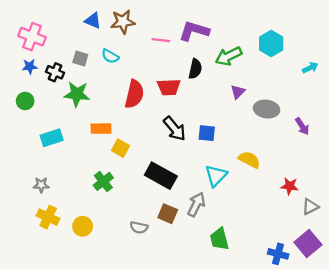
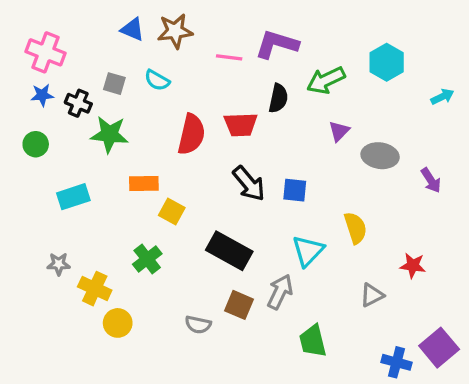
yellow semicircle: (249, 160) -> (355, 228), turned 45
gray triangle: (310, 207) -> (372, 295), moved
yellow cross: (48, 217) -> (95, 289), moved

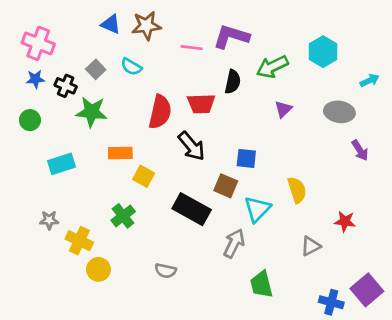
gray square: (114, 84) -> (96, 69), turned 30
gray ellipse: (380, 156) -> (339, 112), moved
black arrow: (249, 184) -> (192, 146), moved
brown square: (239, 305) -> (226, 186), moved

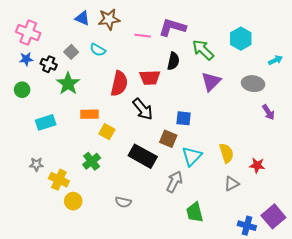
green arrow: (272, 67) -> (203, 50), turned 70
purple triangle: (283, 109) -> (211, 82), size x1.5
green star: (92, 112) -> (68, 84), turned 30
yellow semicircle: (297, 190) -> (226, 153), moved

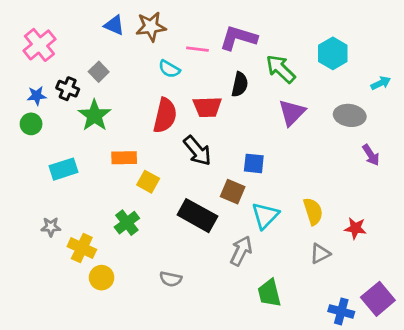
pink cross: (28, 32) -> (39, 45), turned 30
cyan semicircle: (98, 50) -> (169, 69), moved
blue star: (26, 59) -> (37, 96), moved

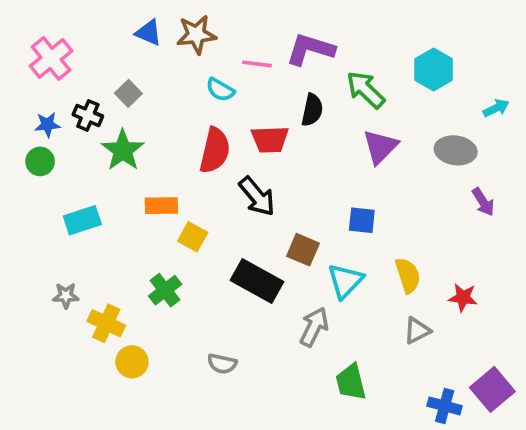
blue square: (254, 163) -> (362, 220), moved

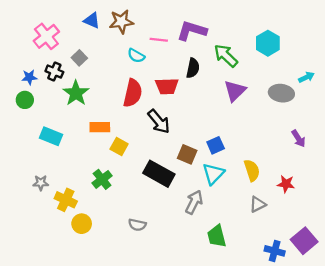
pink cross: (51, 58) -> (46, 36), moved
cyan arrow: (496, 108) -> (306, 77), moved
purple arrow: (483, 202) -> (298, 139), moved
cyan rectangle: (82, 220) -> (51, 136), turned 40
blue square: (362, 220) -> (216, 145), moved, turned -30

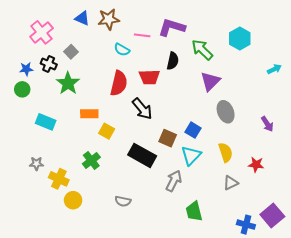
gray ellipse: (281, 93) -> (226, 112), moved, turned 60
blue square: (216, 145) -> (193, 130), turned -35

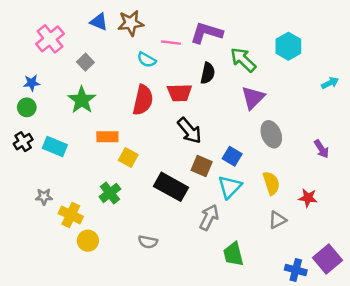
black cross: (49, 64) -> (23, 142), moved, turned 35
black arrow: (142, 109) -> (189, 131), moved

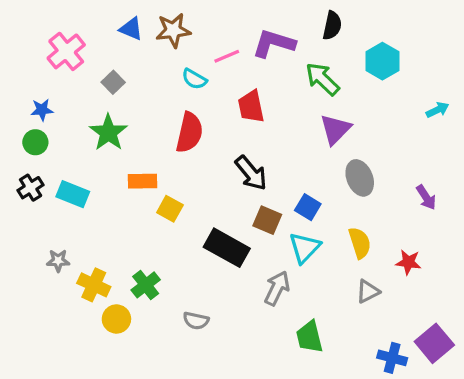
pink line: (171, 43) -> (227, 56), turned -30
black semicircle: (208, 73) -> (332, 25), moved
red trapezoid: (180, 93) -> (251, 107), moved, turned 80
green cross: (110, 193) -> (146, 285), moved

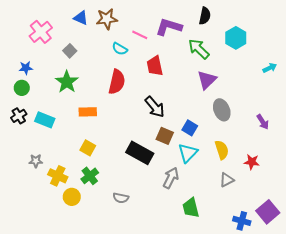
pink line: (227, 56) -> (140, 35), turned 49
yellow square: (170, 209) -> (88, 148), moved

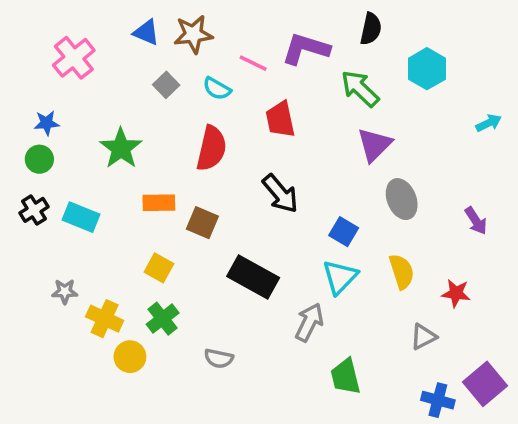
gray square: (70, 51) -> (166, 85), moved
brown square: (165, 136) -> (202, 223), moved
gray triangle: (227, 180) -> (423, 337), moved

